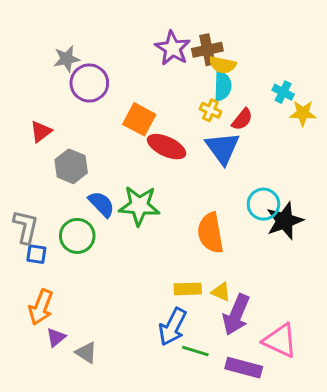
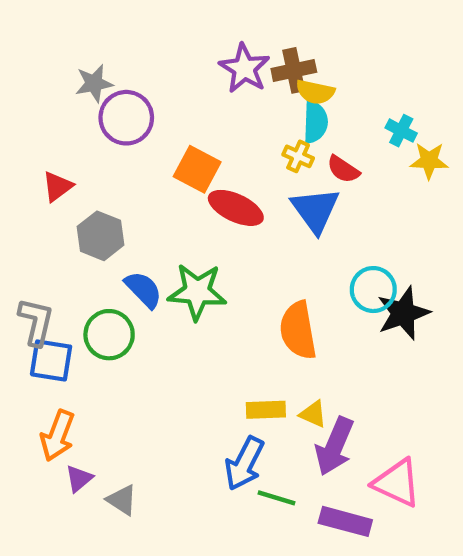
red semicircle: (242, 119) -> (343, 169), turned 85
blue square: (36, 254) -> (51, 360), size x1.5

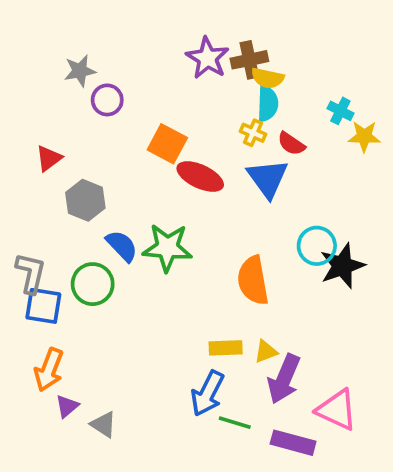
purple circle: (126, 118) -> (107, 100), size x0.7
yellow triangle: (313, 414) -> (266, 352), turned -45

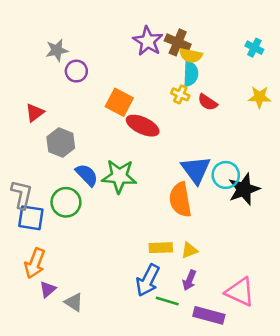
brown cross: (249, 60) -> (178, 42), turned 35
cyan cross: (340, 111) -> (254, 48), moved
blue triangle: (268, 178) -> (196, 170), moved
purple arrow: (284, 379) -> (189, 280), moved, size x0.6

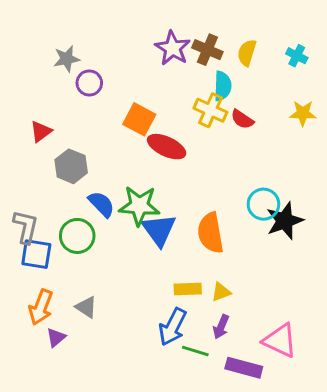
yellow semicircle: (191, 55) -> (247, 53), moved, turned 95
yellow cross: (180, 94) -> (210, 110), size x1.5
blue triangle: (196, 170) -> (159, 230), moved
gray triangle: (74, 302) -> (86, 307), moved

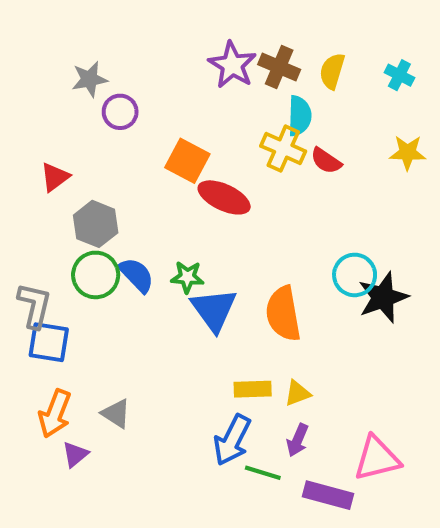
green star: (139, 206) -> (187, 277), size x0.6
green circle: (77, 236) -> (96, 275), moved
pink triangle: (280, 340) -> (377, 458), turned -39

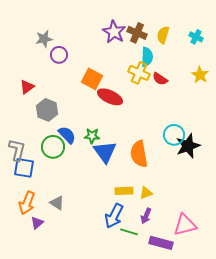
yellow star: (408, 153) -> (200, 75), turned 30
green circle: (96, 275) -> (53, 147), moved

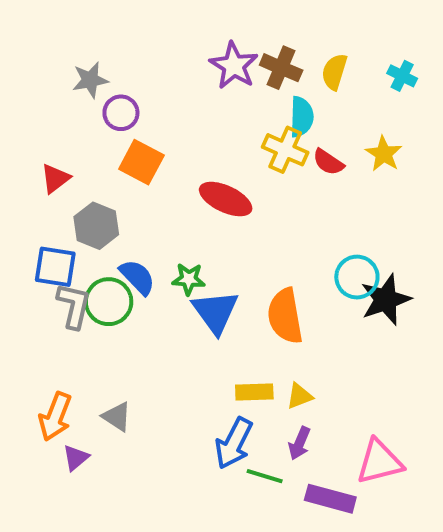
yellow star: (200, 75) -> (384, 154), moved
orange square: (92, 79) -> (141, 162), moved
gray L-shape: (17, 150) -> (74, 306), moved
blue square: (24, 168) -> (55, 267), moved

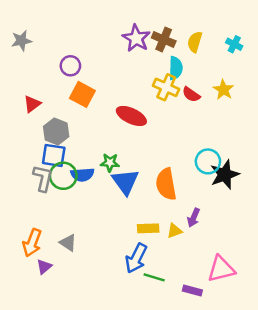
gray star: (90, 80) -> (21, 41), moved
blue square: (55, 267) -> (54, 155), moved
blue semicircle: (137, 277) -> (82, 175), moved, turned 130
purple arrow: (299, 443) -> (194, 218), moved
purple rectangle: (330, 499) -> (192, 291), size x0.7

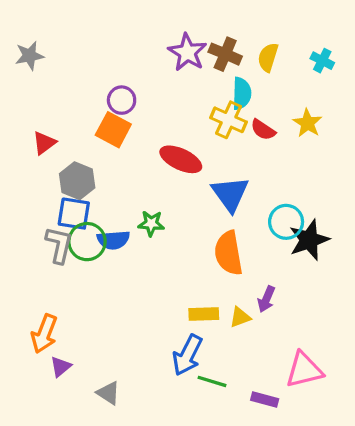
purple circle: (70, 66) -> (122, 100), moved
blue triangle: (125, 182) -> (230, 194), moved
gray triangle: (68, 243) -> (108, 393), moved

